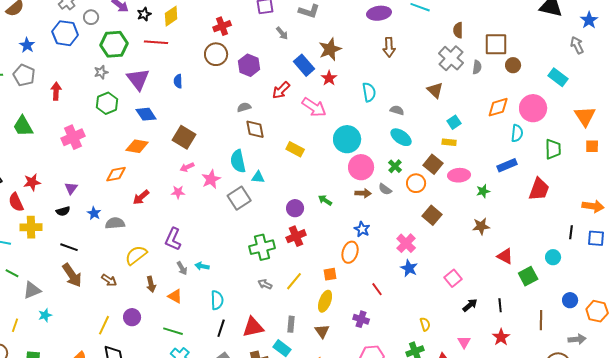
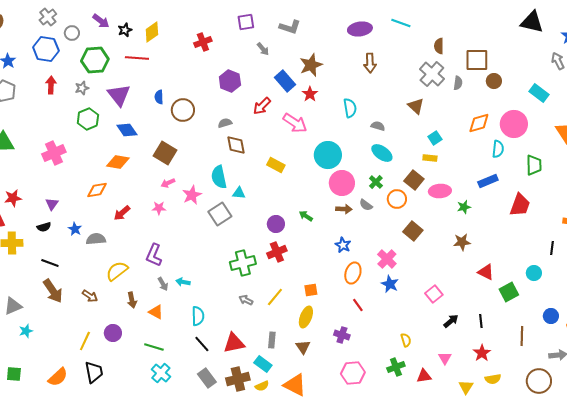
brown circle: (216, 54) -> (183, 110), moved
red arrow: (56, 91) -> (51, 85), moved
orange ellipse: (350, 252) -> (353, 273), moved
black line: (221, 328) -> (202, 344), turned -60

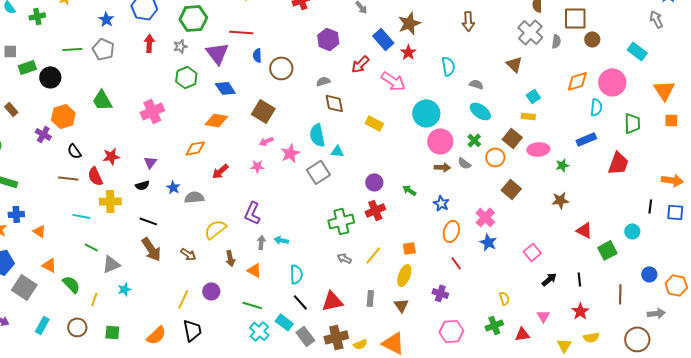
red line: (137, 58) -> (241, 32), moved
green arrow: (306, 216) -> (409, 190), moved
gray arrow: (163, 284) -> (261, 242), turned -144
cyan rectangle: (263, 364) -> (284, 322), moved

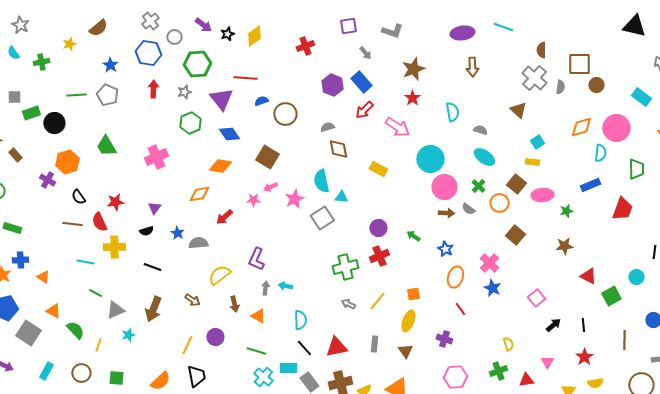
blue rectangle: (383, 39) -> (361, 82), moved
blue semicircle: (257, 55) -> (261, 101), turned 72
pink star: (257, 166) -> (253, 200), moved
brown arrow: (151, 249) -> (153, 309), moved, turned 55
cyan rectangle: (284, 322) -> (288, 368), turned -36

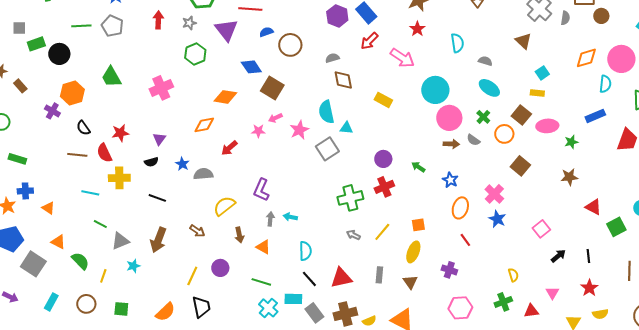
blue diamond: (229, 134) -> (251, 67), moved

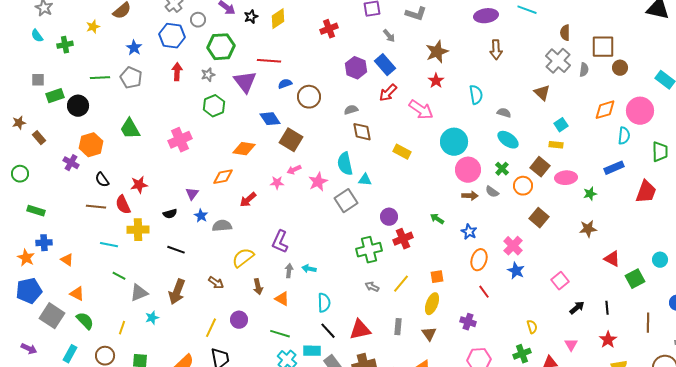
purple triangle: (159, 139) -> (192, 194), moved
purple circle: (383, 159) -> (389, 217), moved
green semicircle: (80, 261) -> (85, 321), moved

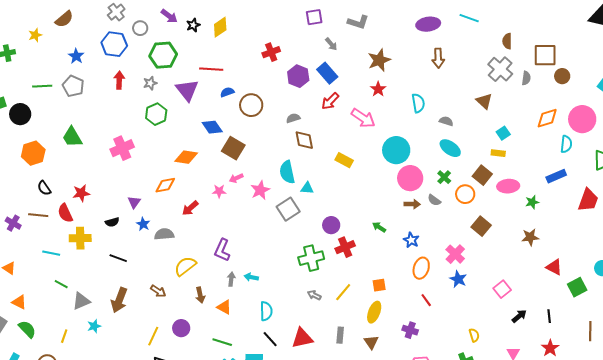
red cross: (329, 29) -> (271, 52), moved
purple cross: (71, 163) -> (13, 223), moved

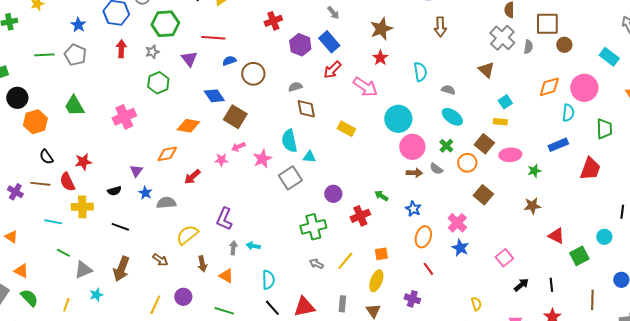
purple triangle: (187, 90) -> (189, 59), size x0.7
black circle: (20, 114) -> (17, 98), moved
red cross: (345, 247) -> (360, 216), moved

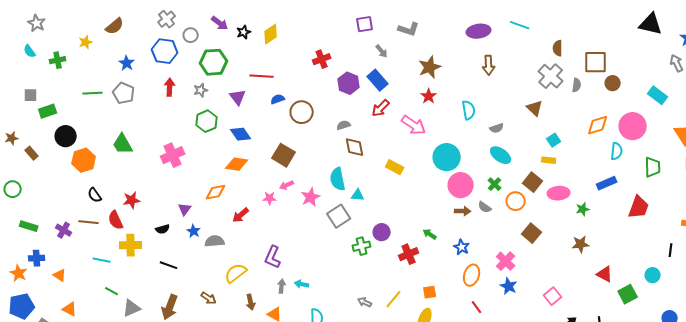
gray semicircle: (448, 90) -> (497, 128), turned 144
blue diamond: (214, 96) -> (241, 134), moved
green cross: (313, 227) -> (362, 246), moved, size x0.7

